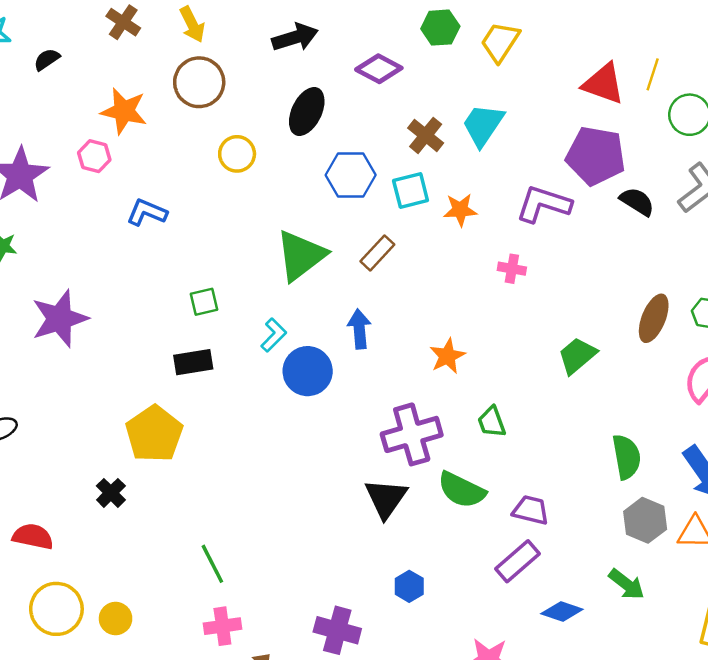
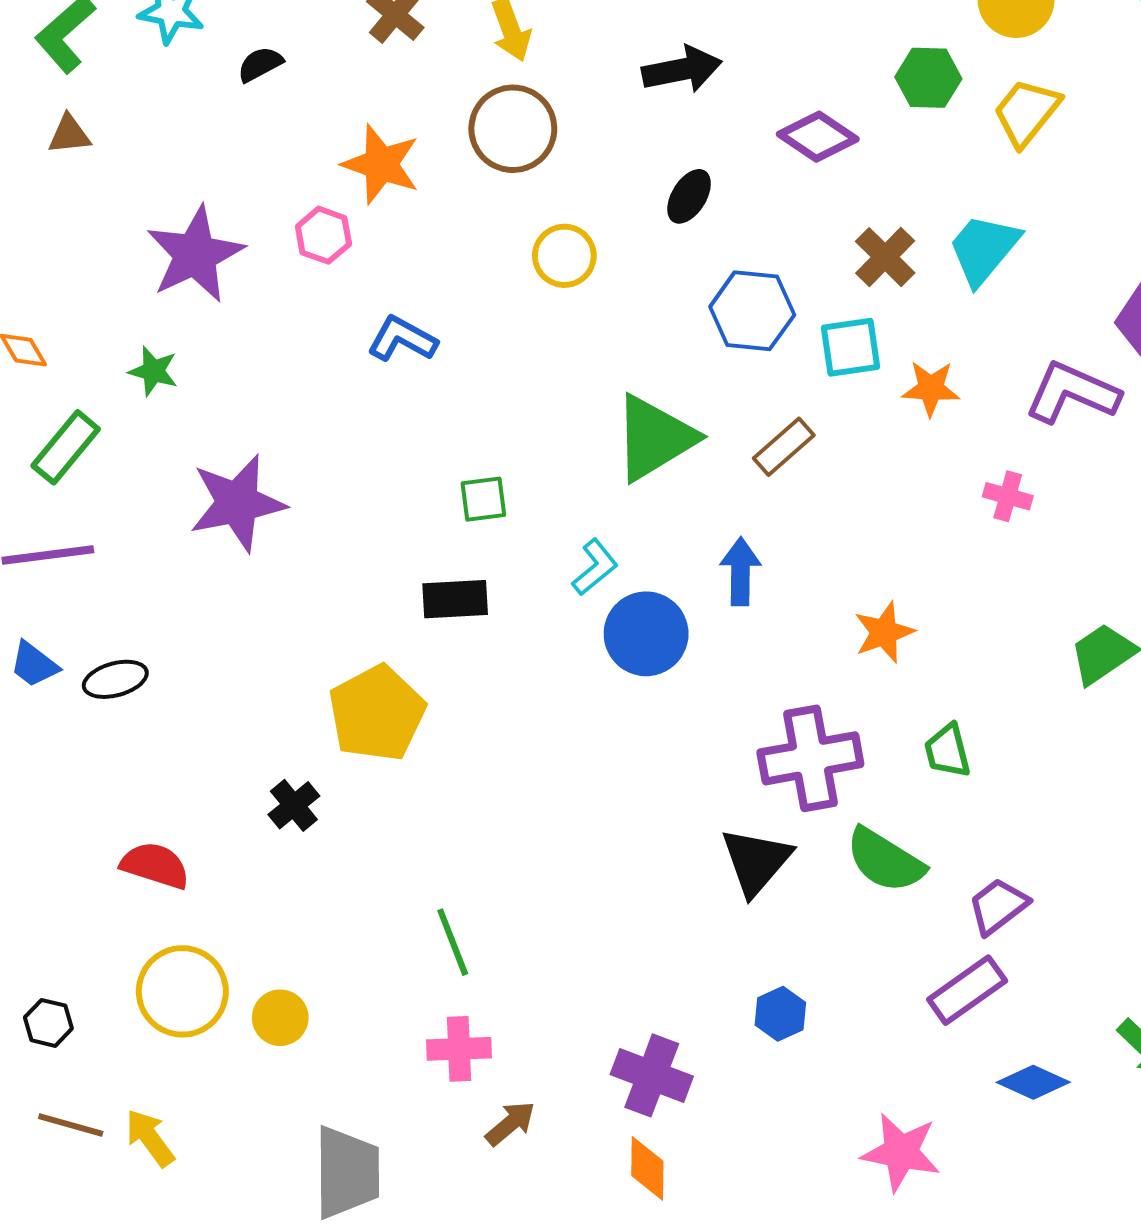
black ellipse: (307, 111) -> (689, 196), size x0.7
purple trapezoid: (531, 510) -> (998, 906), turned -57

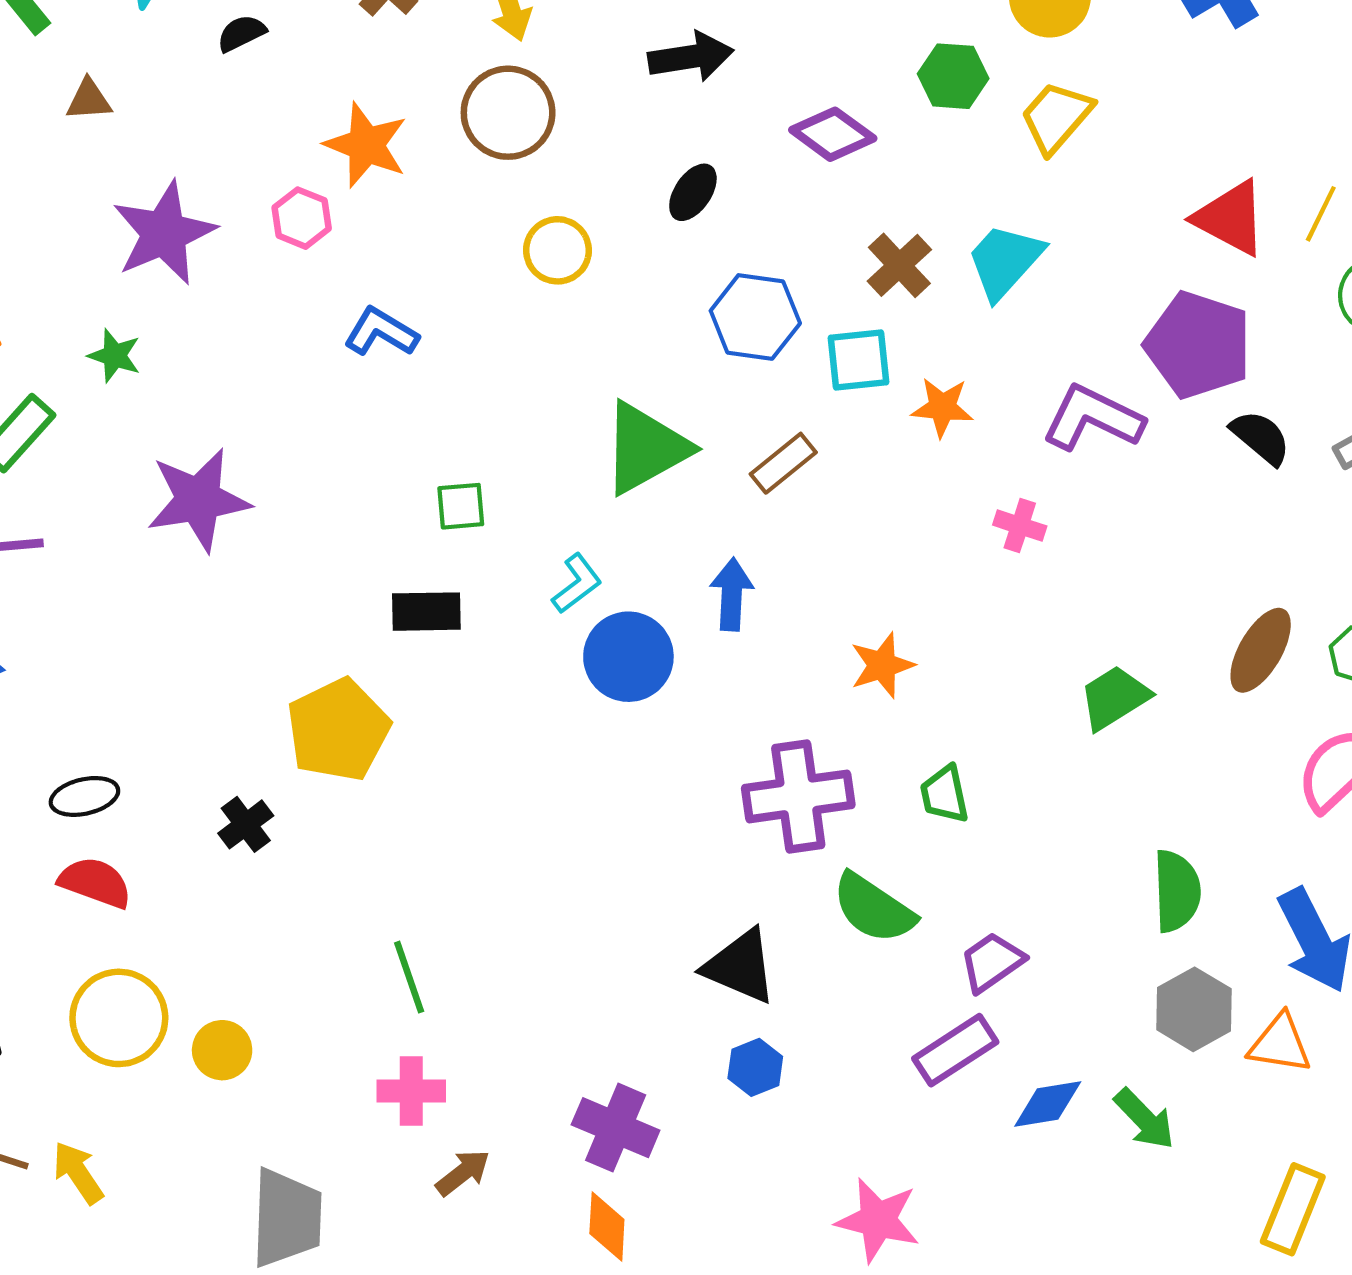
brown triangle: (69, 134) -> (89, 100), moved
black ellipse: (115, 679) -> (84, 796), moved
black triangle: (756, 861) -> (740, 966), moved, turned -50
blue diamond: (1033, 1082) -> (1048, 1104), moved, turned -36

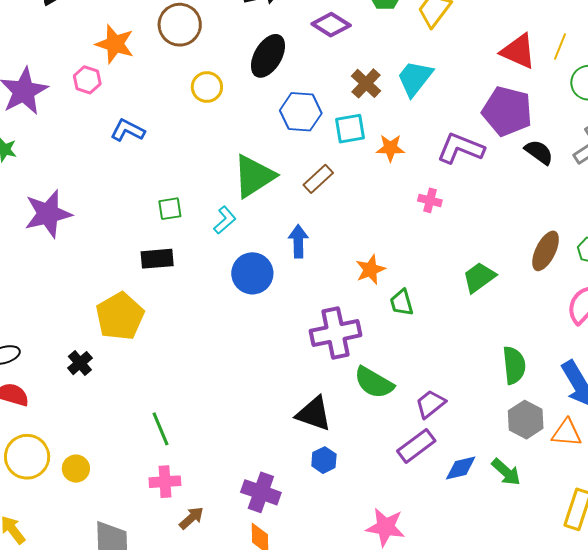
black ellipse: (693, 192) -> (268, 56), size x1.6
cyan L-shape: (577, 584) -> (225, 220), moved
green trapezoid: (945, 794) -> (402, 303), moved

